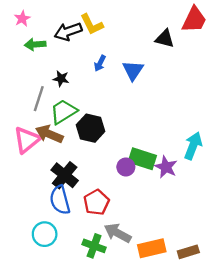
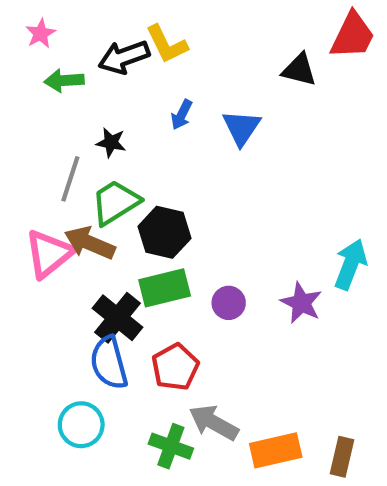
green rectangle: (142, 159) -> (165, 288), moved, turned -32
brown rectangle: (188, 252) -> (342, 457), turned -60

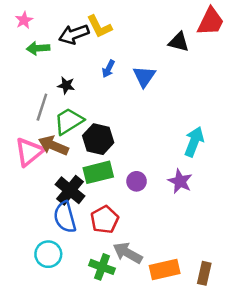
cyan arrow: (351, 264) -> (194, 142), moved

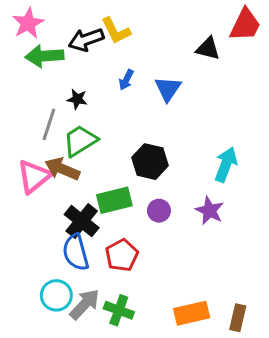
pink star: (24, 20) -> (28, 23), size x1.5
green arrow: (38, 48) -> (44, 56), size x1.4
black hexagon: (98, 139) -> (150, 162), moved
gray arrow: (128, 253) -> (85, 304), moved, turned 104

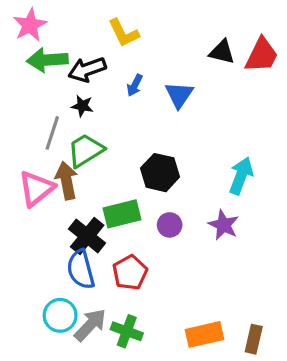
red trapezoid: (245, 25) -> (262, 55), moved
black arrow: (86, 40) -> (87, 69), moved
brown arrow: (62, 169) -> (66, 180), turned 56

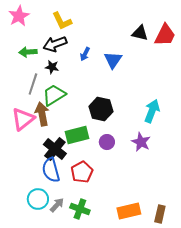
yellow L-shape: (124, 33) -> (62, 21), moved
green arrow: (47, 60) -> (28, 52), moved, size x0.7
gray arrow: (90, 325) -> (57, 205), size x0.7

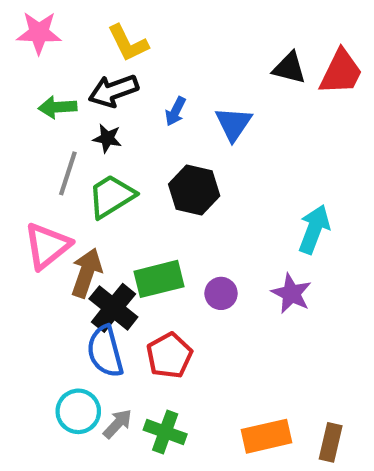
pink star: (19, 16) -> (39, 33), turned 30
black hexagon: (101, 109) -> (194, 190), moved
brown arrow: (42, 114) -> (87, 273), moved, turned 30

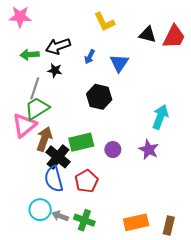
yellow L-shape: (128, 43) -> (104, 22), moved
green trapezoid: (111, 196) -> (37, 108), moved
gray arrow: (118, 424) -> (60, 216), turned -112

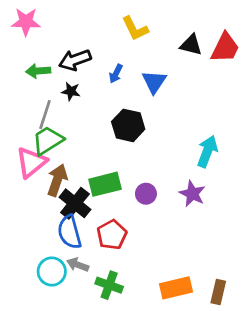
gray arrow: (60, 216) -> (78, 265), moved

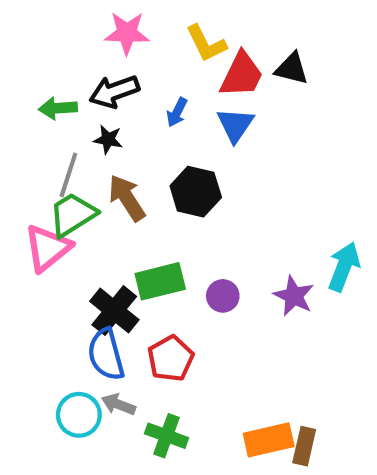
pink star: (26, 22) -> (127, 33), moved
red trapezoid: (225, 48) -> (242, 75), moved
cyan arrow: (207, 151) -> (344, 267), moved
brown arrow: (57, 180) -> (127, 198), moved, turned -52
brown rectangle: (218, 292) -> (304, 446), moved

